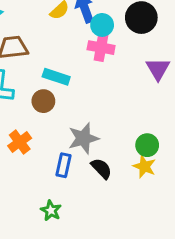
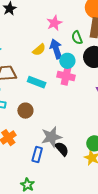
cyan rectangle: (56, 77) -> (37, 82), moved
black semicircle: (101, 168) -> (62, 149), moved

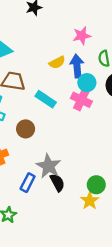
gray star: (51, 137) -> (49, 166), turned 30

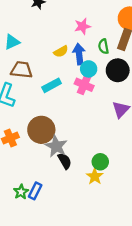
cyan rectangle: (46, 99) -> (52, 85), turned -60
brown circle: (26, 129) -> (41, 130), moved, size x1.6
blue rectangle: (28, 183) -> (35, 191), moved

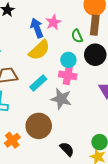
yellow semicircle: (61, 51) -> (39, 50), size x1.6
blue arrow: (79, 54) -> (37, 28), moved
gray star: (56, 146) -> (61, 99), moved

